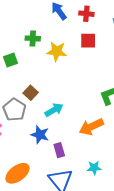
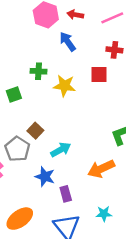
red cross: (86, 14) -> (114, 50), moved

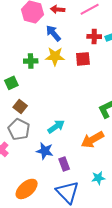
yellow star: (64, 86) -> (55, 56), moved
brown square: (35, 131) -> (20, 106), moved

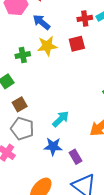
brown square: (20, 106) -> (20, 104), turned 32

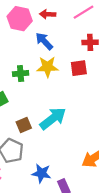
brown square: (20, 104) -> (24, 125), moved
cyan arrow: (61, 119) -> (53, 118), moved, size x1.4

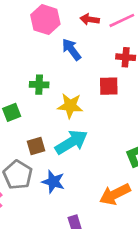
red arrow: (48, 14) -> (90, 19), moved
yellow star: (47, 67) -> (70, 106), moved
blue star: (41, 173) -> (53, 182), moved

